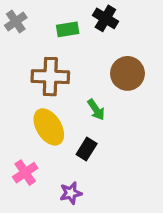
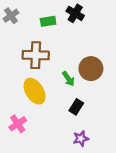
brown circle: (127, 73) -> (91, 69), moved
black rectangle: (87, 149) -> (76, 107), moved
purple star: (71, 193) -> (81, 138), moved

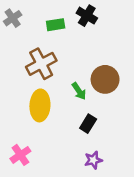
brown cross: (36, 55) -> (41, 64), turned -30
yellow ellipse: (35, 91) -> (40, 105), turned 35
pink cross: (18, 124) -> (20, 155), moved

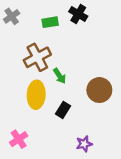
brown circle: (105, 79) -> (99, 90), moved
green arrow: (79, 91) -> (60, 76), moved
black rectangle: (88, 124) -> (63, 110), moved

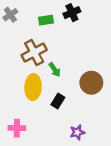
black cross: (78, 14) -> (72, 13), turned 35
pink cross: (19, 139) -> (17, 128), turned 35

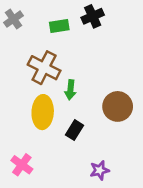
brown cross: (34, 52) -> (44, 68), turned -35
green arrow: (55, 70) -> (70, 90), turned 40
pink cross: (17, 128) -> (22, 165), turned 35

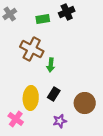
brown circle: (118, 106) -> (85, 103), moved
yellow ellipse: (43, 112) -> (31, 98), moved
purple star: (100, 170) -> (60, 121), moved

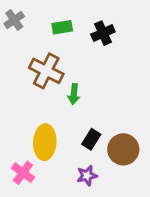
black cross: (67, 12) -> (103, 33), moved
black rectangle: (54, 94) -> (91, 139), moved

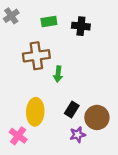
black cross: (103, 33) -> (81, 26), turned 30
brown cross: (46, 71) -> (36, 56), turned -35
purple star: (87, 176) -> (78, 135), moved

